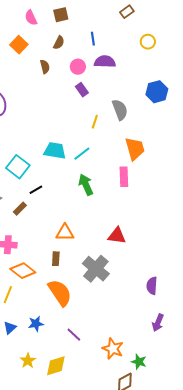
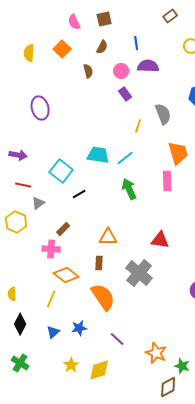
brown rectangle: (20, 209) -> (63, 229), moved

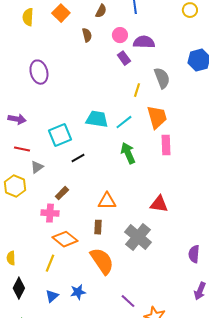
purple semicircle: (148, 66) -> (144, 42), moved
orange trapezoid: (178, 153) -> (157, 117), moved
cyan square: (61, 171) -> (60, 135), turned 30
purple line: (117, 339) -> (128, 301), moved

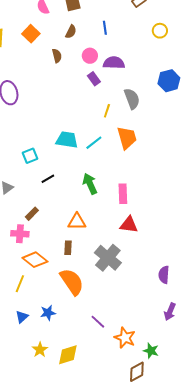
cyan square: (60, 135) -> (30, 156), size x0.7
pink rectangle: (166, 145) -> (123, 194), moved
green arrow: (128, 153) -> (90, 184), moved

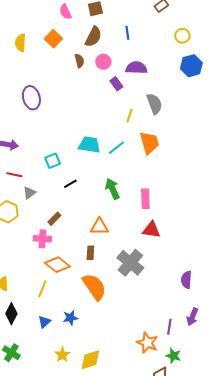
brown semicircle: (71, 32) -> (93, 37), size x1.5
pink circle: (90, 56) -> (103, 62), moved
blue hexagon: (169, 81) -> (191, 66), moved
purple line: (98, 322) -> (169, 327), moved, turned 56

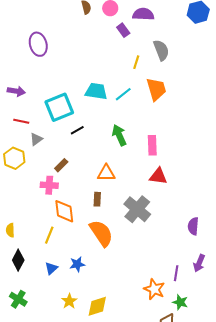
cyan square: (52, 161) -> (59, 107), size x1.8
orange diamond: (57, 265) -> (64, 211), turned 45

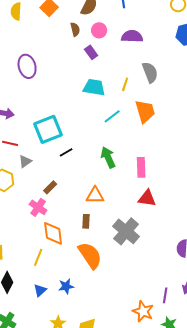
purple rectangle: (123, 30) -> (91, 52), moved
cyan trapezoid: (96, 91) -> (94, 87), moved
pink cross: (49, 185) -> (38, 207), turned 30

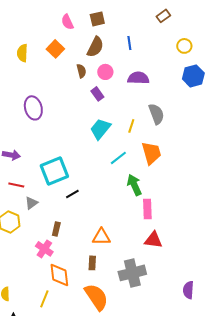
cyan trapezoid: (94, 87) -> (100, 129), turned -60
green arrow: (108, 157) -> (134, 185), moved
brown rectangle: (50, 187) -> (56, 229), turned -32
gray cross: (126, 231) -> (132, 273), turned 36

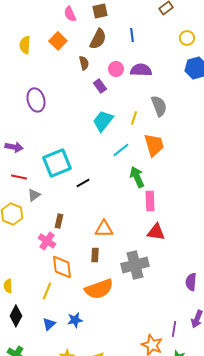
pink circle: (105, 72) -> (116, 69), moved
black line: (72, 194) -> (83, 183), moved
orange semicircle: (96, 297) -> (99, 289), turned 104

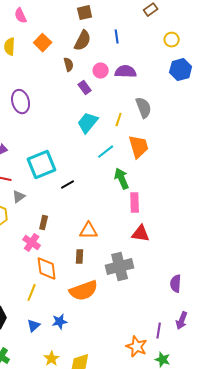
pink semicircle: (70, 14) -> (21, 16), moved

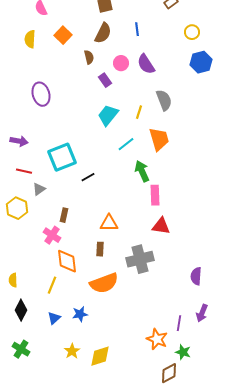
purple semicircle: (126, 72) -> (146, 64), turned -125

